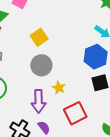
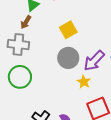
purple arrow: (39, 101) -> (94, 61), moved, turned 40

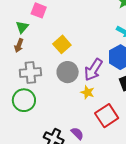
gray cross: (18, 45) -> (30, 73), moved

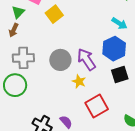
yellow square: (62, 44) -> (54, 14), moved
purple arrow: (93, 70) -> (86, 59), turned 110

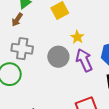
yellow star: (79, 81) -> (77, 37), moved

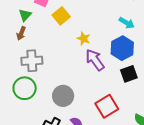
gray circle: (58, 57) -> (63, 96), moved

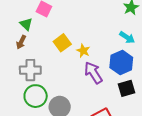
green triangle: (25, 15) -> (26, 24), turned -32
yellow square: (61, 16) -> (62, 43), moved
green circle: (25, 88) -> (36, 96), moved

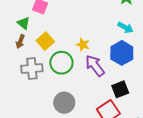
yellow square: (62, 43) -> (45, 41), moved
black square: (126, 88) -> (120, 89), moved
green circle: (36, 96) -> (61, 63), moved

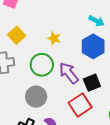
green circle: (61, 63) -> (42, 65), moved
purple arrow: (95, 66) -> (69, 73), moved

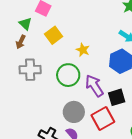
yellow square: (17, 35) -> (54, 35), moved
gray circle: (36, 97) -> (74, 112), moved

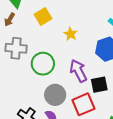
green circle: (68, 75) -> (43, 64), moved

